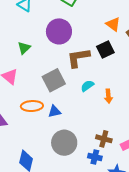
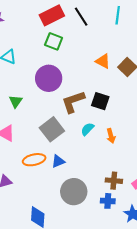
black square: (105, 50) -> (100, 101), moved, turned -36

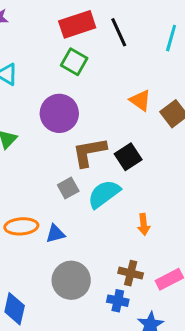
black square: (100, 101) -> (128, 157), turned 30
gray square: (52, 129) -> (68, 188), moved, size x0.6
cyan semicircle: (87, 129) -> (104, 194), size x1.6
orange arrow: (111, 136) -> (144, 224), moved

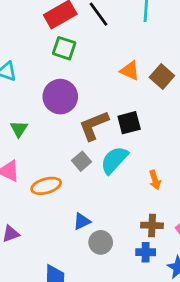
black square: (128, 157) -> (129, 123), turned 30
orange ellipse: (21, 226) -> (46, 186), moved
blue triangle: (55, 234) -> (82, 221), moved
gray circle: (71, 280) -> (101, 242), size x0.7

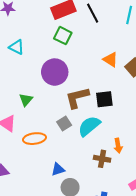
green triangle: (19, 129) -> (26, 100), moved
brown cross: (152, 225) -> (102, 159), moved

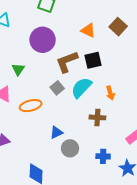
orange triangle: (110, 60) -> (88, 30), moved
orange arrow: (118, 146) -> (110, 93), moved

